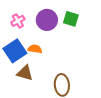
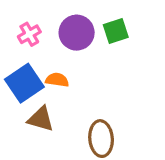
green square: (71, 19) -> (116, 31), turned -35

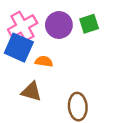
pink cross: (29, 34) -> (23, 26), size x1.6
blue square: (24, 83) -> (19, 48), moved, turned -32

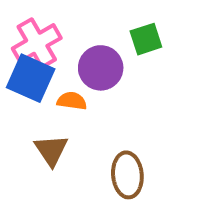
purple circle: (59, 25) -> (101, 68), moved
brown triangle: (31, 92) -> (51, 150), turned 40

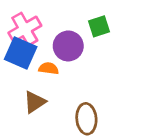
brown triangle: (51, 150) -> (35, 102), turned 30

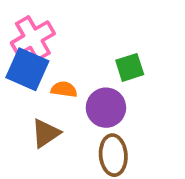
green square: (99, 26) -> (130, 67), moved
purple circle: (68, 46) -> (106, 108), moved

